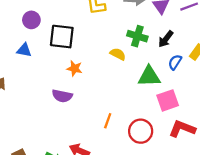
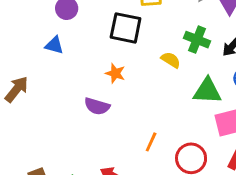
black square: (62, 37) -> (126, 28), moved

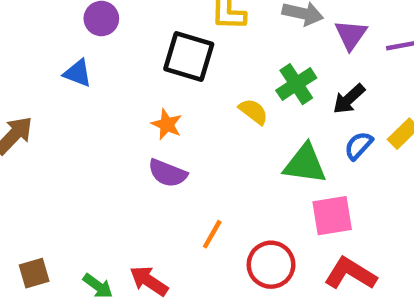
green cross: (197, 40) -> (296, 84), turned 30
purple semicircle: (97, 106) -> (168, 173), moved

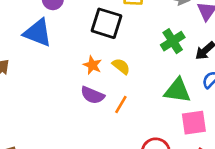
blue triangle: (78, 73) -> (38, 33), size x1.6
yellow semicircle: (253, 112) -> (121, 66), moved
orange line: (212, 234) -> (121, 105), moved

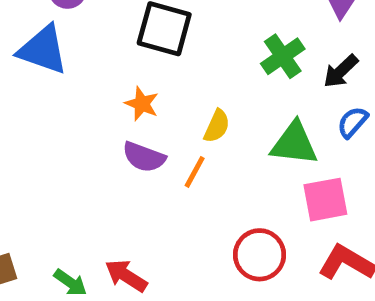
yellow semicircle: (121, 66) -> (217, 126), moved, turned 78

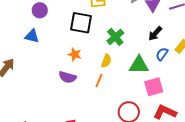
blue triangle: (43, 50) -> (32, 36), size x0.7
green cross: (283, 56) -> (115, 37), moved
purple semicircle: (144, 157) -> (68, 77), moved

